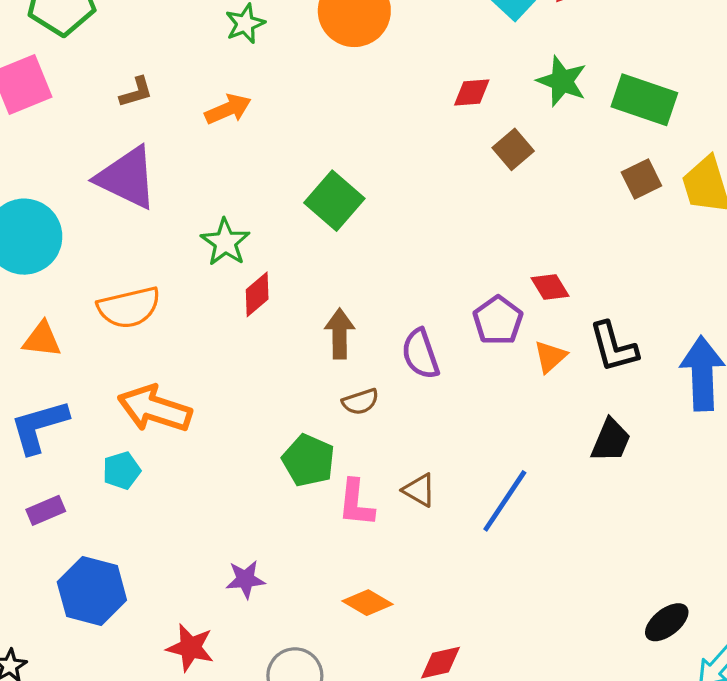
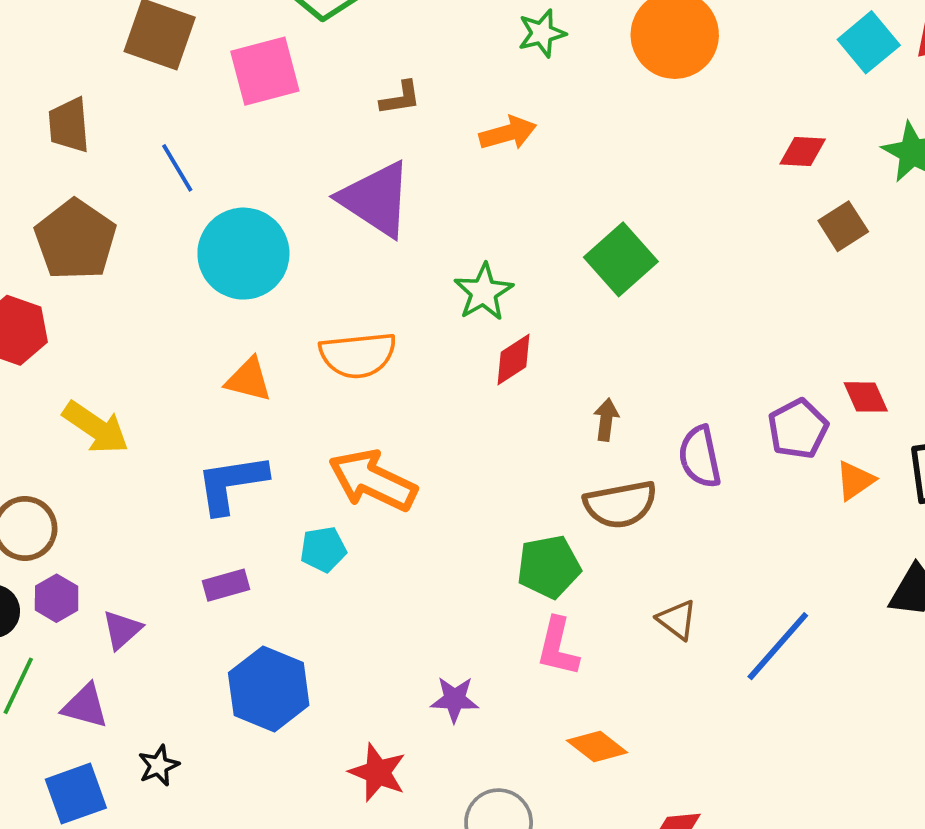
brown arrow: (340, 334) -> (606, 420), size x0.7
brown semicircle: (360, 402) -> (620, 504), size x1.6
green pentagon: (308, 460) -> (549, 567), turned 30
pink L-shape: (356, 503) -> (558, 647), moved

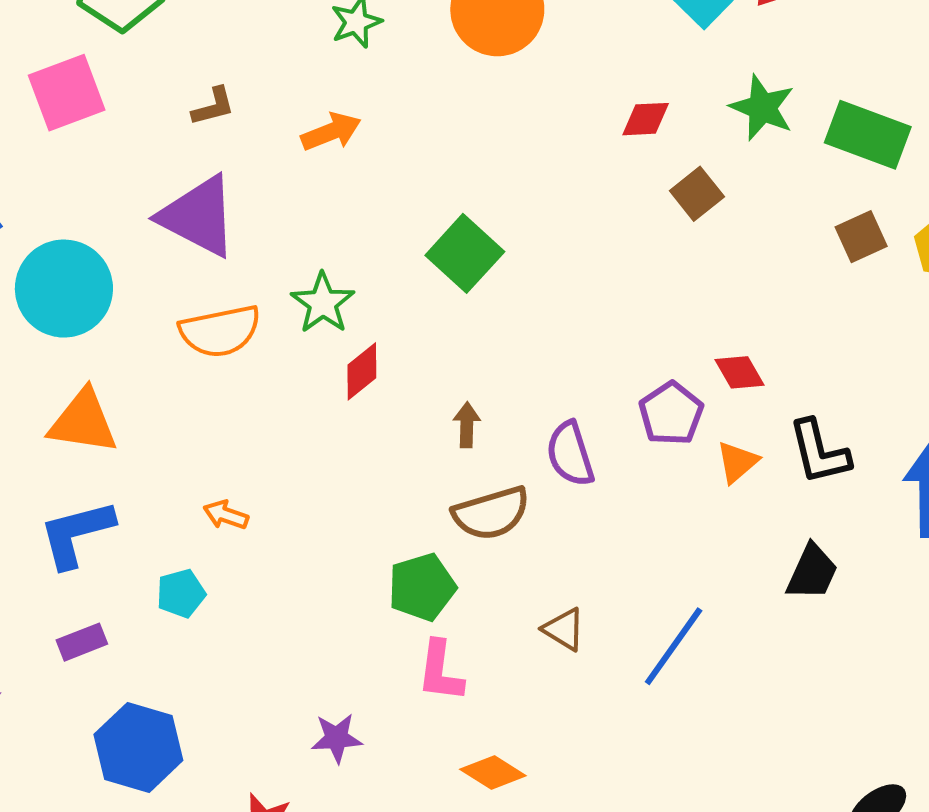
orange semicircle: (358, 355) -> (220, 331), moved
orange triangle: (249, 380) -> (83, 422), size x1.4
orange arrow: (373, 480) -> (226, 515), size x0.5

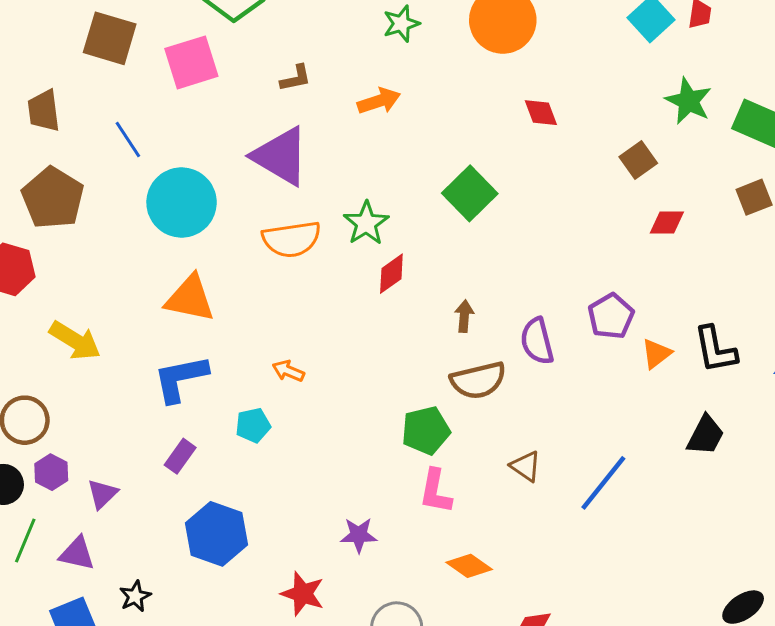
red diamond: (646, 119) -> (541, 113), moved, turned 69
red diamond: (739, 372) -> (667, 222), moved, turned -63
purple rectangle: (82, 642) -> (180, 456), turned -36

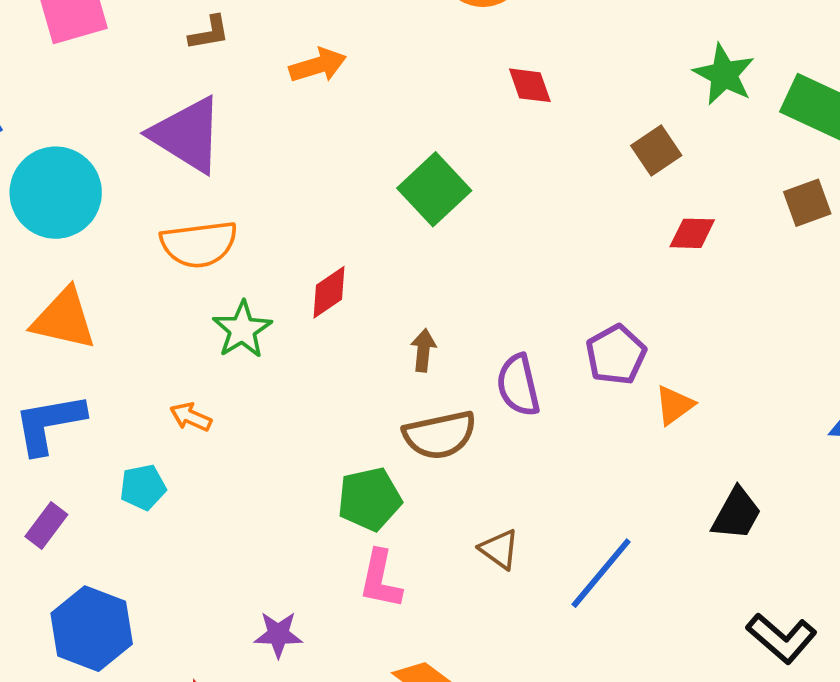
green star: (366, 223) -> (242, 330), moved
black L-shape: (715, 350) -> (782, 638), moved, turned -40

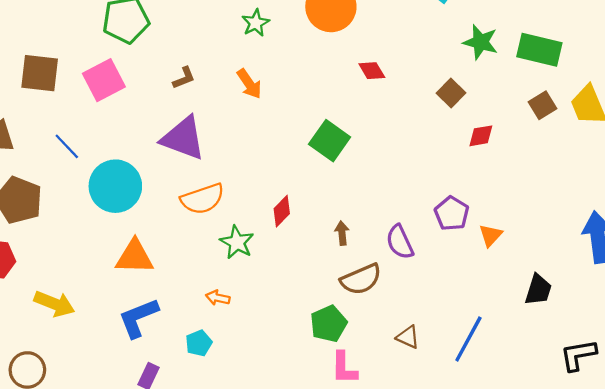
orange arrow: (318, 65) -> (249, 84), turned 84
black L-shape: (782, 638) -> (578, 355), turned 141

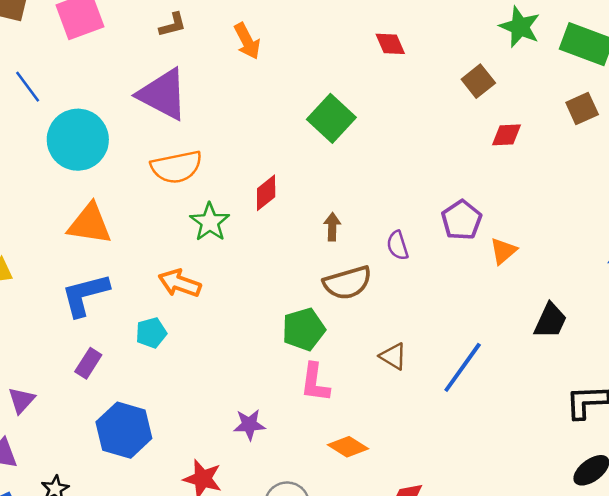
purple semicircle: (400, 242) -> (398, 245), size x0.7
orange arrow: (218, 298) -> (180, 283), size x1.5

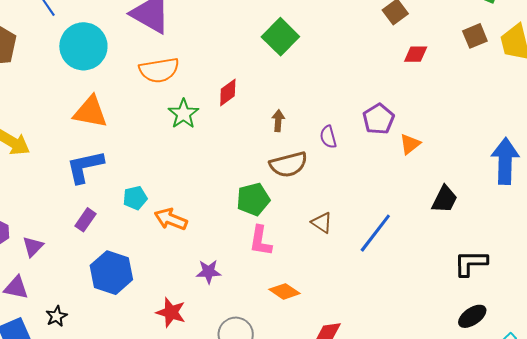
orange arrow: (180, 283) -> (171, 219), moved

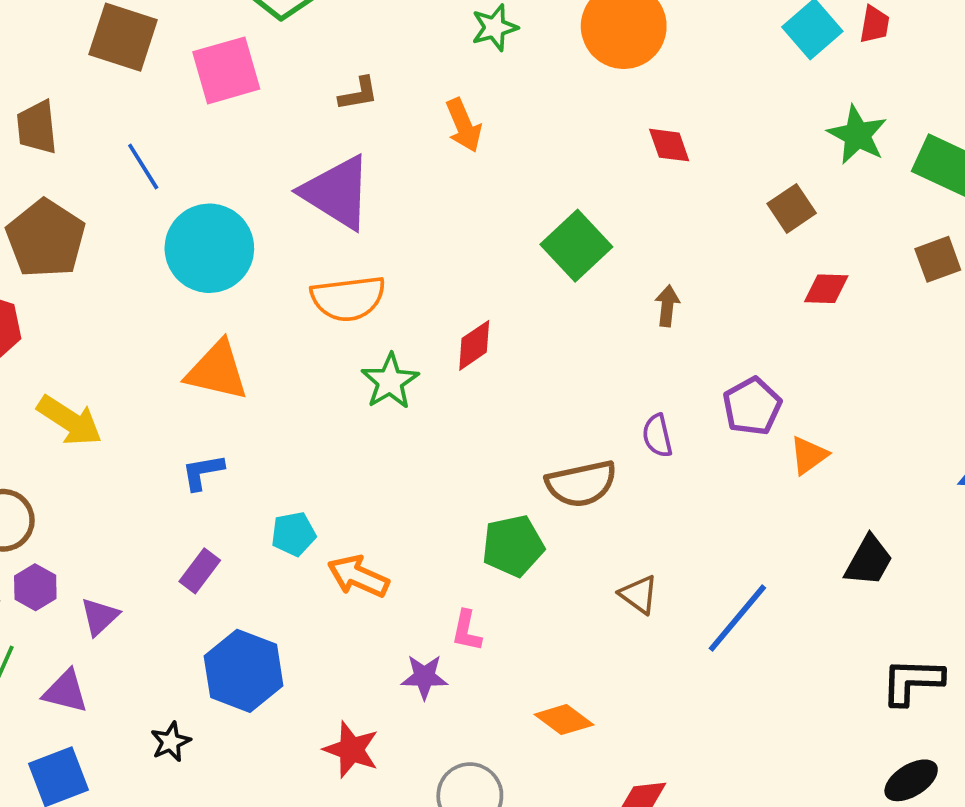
brown arrow: (278, 121) -> (667, 306), moved
blue L-shape: (85, 167) -> (203, 472), size x0.6
pink L-shape: (261, 241) -> (467, 631), moved, size x0.7
black star: (56, 316) -> (171, 742), moved

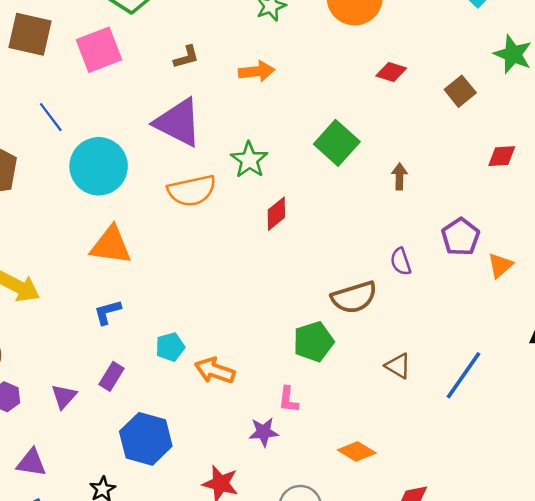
orange arrow: (464, 125) -> (257, 71), turned -68
red diamond: (669, 145) -> (391, 72), turned -48
brown square: (792, 208) -> (460, 91), moved
green star: (390, 381) -> (249, 160), moved
purple triangle: (100, 616) -> (64, 396), moved

